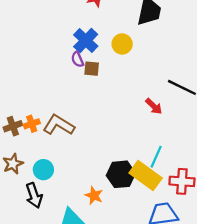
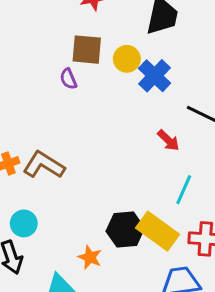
blue cross: (86, 40) -> (155, 76), moved
brown square: (92, 69) -> (87, 50), moved, size x1.5
cyan line: (156, 157) -> (184, 190), moved

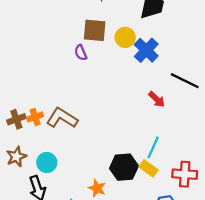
cyan line: (184, 190) -> (153, 147), moved
yellow rectangle: (158, 231) -> (148, 168), size x0.6

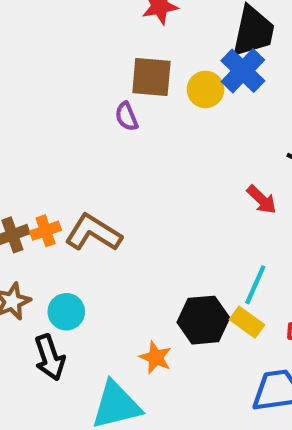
blue cross: (146, 50) -> (243, 71), moved

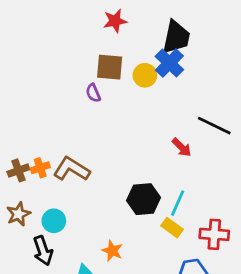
black hexagon: (203, 320) -> (144, 199), moved

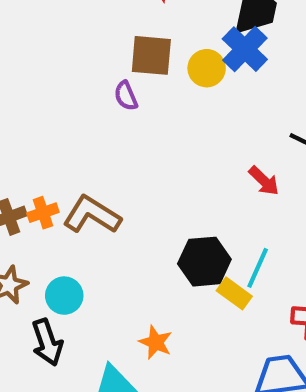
yellow rectangle: (172, 228) -> (234, 293), moved

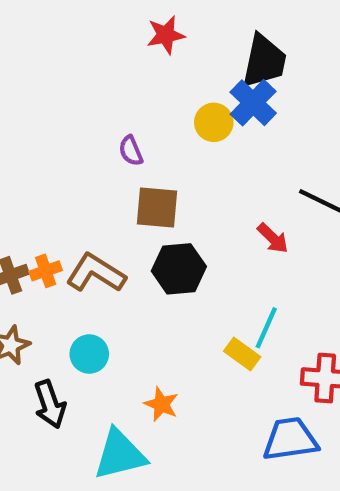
brown square: (151, 55) -> (157, 208), moved
black hexagon: (204, 262) -> (179, 269), moved
cyan circle: (64, 296) -> (89, 354), moved

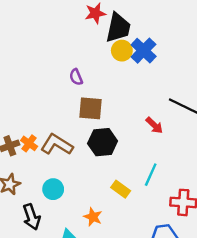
black trapezoid: (264, 61) -> (118, 28), moved
yellow circle: (214, 122) -> (122, 51), moved
orange cross: (46, 271) -> (29, 143), turned -35
yellow rectangle: (242, 354) -> (121, 189), moved

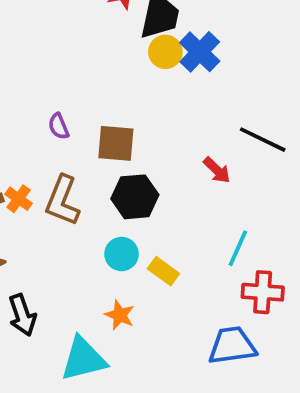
purple semicircle: (76, 77) -> (59, 126), moved
brown L-shape: (57, 145) -> (62, 201), turned -100
cyan line: (151, 175) -> (238, 248), moved
cyan circle: (53, 189) -> (122, 254), moved

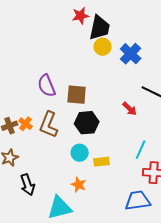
blue cross: (200, 52) -> (131, 54), moved
purple semicircle: (59, 126) -> (47, 86), size x1.6
yellow rectangle: (163, 271) -> (102, 162), turned -42

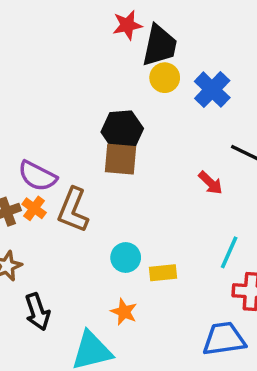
purple semicircle: (47, 86) -> (37, 176), moved, turned -40
black hexagon: (87, 123) -> (122, 130), moved

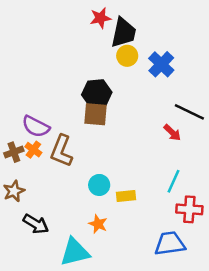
red arrow: (210, 183) -> (172, 133), moved
black arrow: (37, 312) -> (36, 224), turned -40

